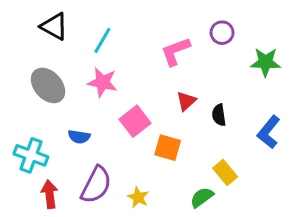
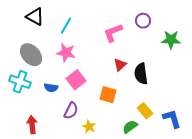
black semicircle: (219, 115) -> (141, 74), size x1.5
pink square: (135, 121) -> (76, 80), moved
blue L-shape: (269, 132) -> (172, 119), moved, turned 125
cyan cross: (31, 155) -> (20, 82), moved
purple semicircle: (96, 185) -> (71, 111), moved, size x0.7

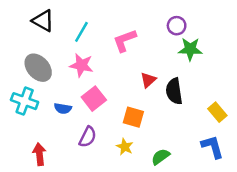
pink L-shape: (113, 33) -> (125, 40), moved
green star: (171, 40) -> (190, 49), moved
yellow rectangle: (145, 111) -> (217, 112), moved
yellow star: (89, 127) -> (125, 147), moved

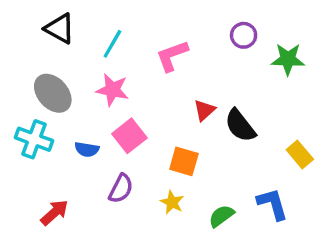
green star: (190, 49) -> (288, 59), moved
black semicircle: (174, 91) -> (240, 126), turned -30
blue L-shape: (212, 147) -> (273, 204), moved
red arrow: (39, 154) -> (54, 212), turned 55

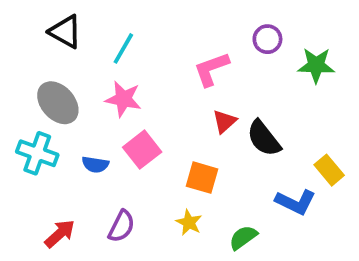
pink L-shape: (172, 56) -> (211, 69), moved
purple semicircle: (121, 189) -> (121, 226), moved
blue L-shape: (273, 204) -> (296, 202), moved, turned 132

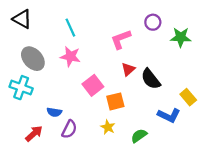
black triangle: (65, 32) -> (22, 19), moved
cyan line: (123, 48) -> (70, 28), turned -54
pink square: (142, 150) -> (93, 85), moved
blue semicircle: (95, 165) -> (54, 112), moved
orange square: (202, 178) -> (115, 101), turned -30

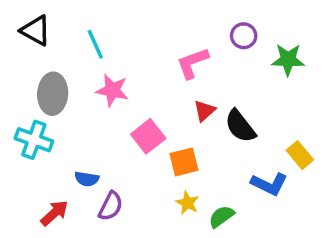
cyan line: (70, 28) -> (95, 44), moved
gray ellipse: (33, 59) -> (53, 94), turned 45
yellow star: (108, 127) -> (187, 203), moved

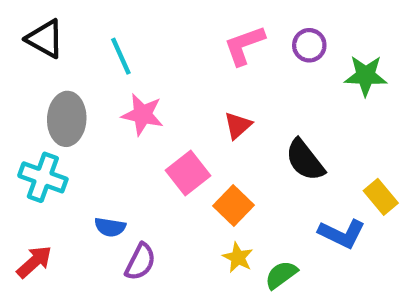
pink L-shape: (192, 63) -> (244, 45), moved
red triangle: (204, 111) -> (238, 125), moved
orange square: (184, 162) -> (233, 206), turned -32
red arrow: (54, 213) -> (34, 262), moved

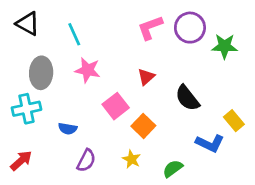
purple circle: (309, 45) -> (190, 28), size x1.5
cyan cross: (43, 177) -> (26, 109), turned -32
blue semicircle: (110, 227) -> (68, 129), moved
yellow star: (238, 257) -> (131, 159), moved

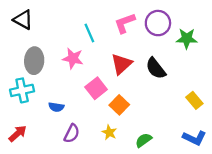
cyan line: (74, 34) -> (89, 33), moved
red triangle: (146, 77) -> (121, 64), size x1.5
black semicircle: (187, 98) -> (156, 68), moved
blue L-shape: (210, 143) -> (194, 138), moved

